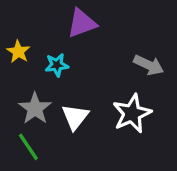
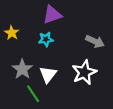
cyan star: (57, 65) -> (46, 39), moved
green line: (28, 147) -> (33, 94), moved

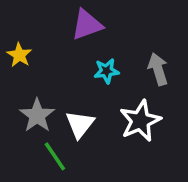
cyan star: (46, 39) -> (106, 71), moved
gray arrow: (95, 41) -> (158, 69), turned -132

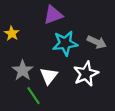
gray arrow: (158, 69) -> (97, 42), turned 132
cyan star: (106, 71) -> (65, 43), size x1.6

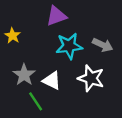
white star: (86, 74) -> (91, 78), turned -30
white triangle: (49, 76) -> (52, 81), turned -42

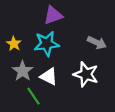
yellow star: (13, 36) -> (14, 44), moved
cyan star: (69, 46) -> (47, 44), moved

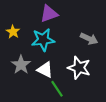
yellow star: (14, 44) -> (13, 32), moved
green line: (33, 96) -> (57, 89), moved

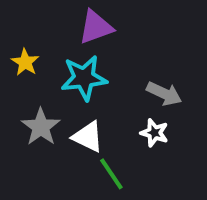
gray arrow: (89, 39) -> (164, 94), moved
white star: (79, 68) -> (154, 133), size x0.6

